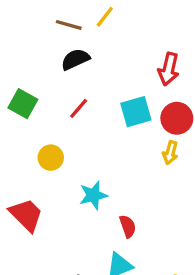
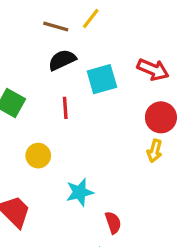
red arrow: (169, 69) -> (153, 70), turned -80
red line: (79, 108) -> (65, 108), turned -45
cyan square: (136, 112) -> (102, 79), moved

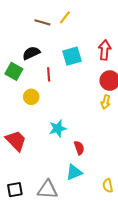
black semicircle: (62, 60) -> (31, 53), moved
red arrow: (153, 70) -> (105, 50), turned -108
yellow circle: (38, 156) -> (31, 97), moved

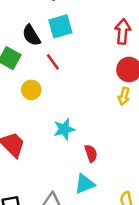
black semicircle: (31, 53) -> (31, 35), turned -96
cyan square: (72, 56) -> (60, 26), moved
red line: (49, 74) -> (53, 62), turned -32

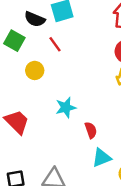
black semicircle: (31, 35) -> (35, 19), turned -36
cyan triangle: (85, 184) -> (102, 158), moved

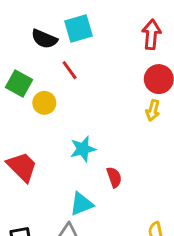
green square: (14, 41) -> (19, 84), moved
cyan triangle: (102, 158) -> (81, 204), moved

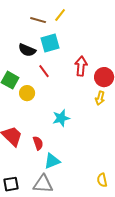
red arrow: (151, 34) -> (81, 66), moved
cyan star: (83, 149) -> (61, 118), moved
red semicircle: (114, 177) -> (38, 143), moved

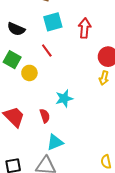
black semicircle: (27, 50) -> (16, 29), moved
red arrow: (81, 66) -> (85, 28), moved
red semicircle: (38, 143) -> (45, 116), moved

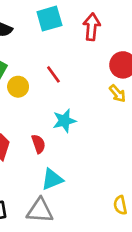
red line: (47, 50) -> (53, 74), moved
yellow arrow: (104, 78) -> (117, 93), turned -56

